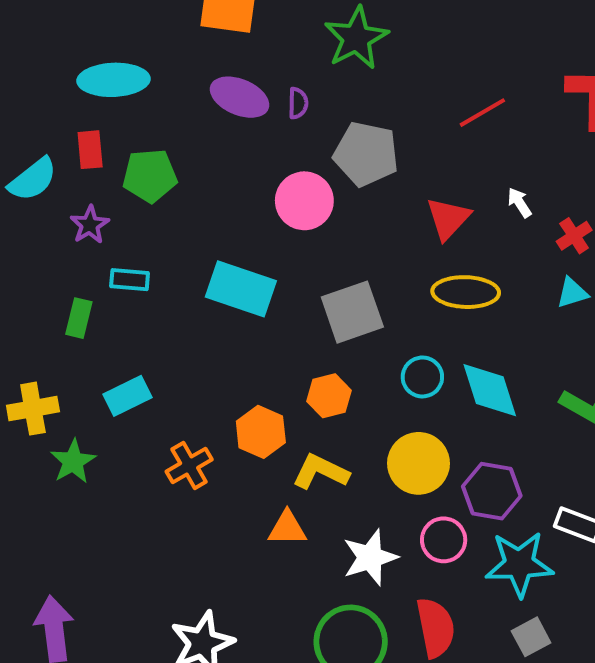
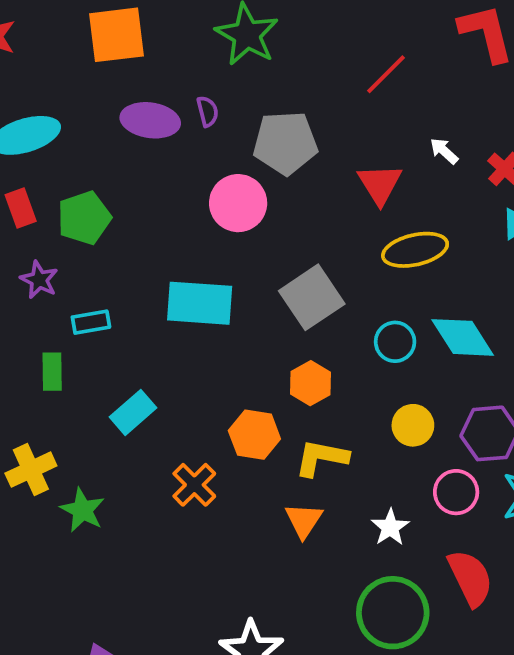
cyan rectangle: (128, 396) -> (133, 412), moved
yellow circle: (418, 463) -> (413, 425), size x0.7
orange triangle: (287, 528) -> (304, 520), turned -42
white star: (370, 557) -> (390, 527), size x0.7

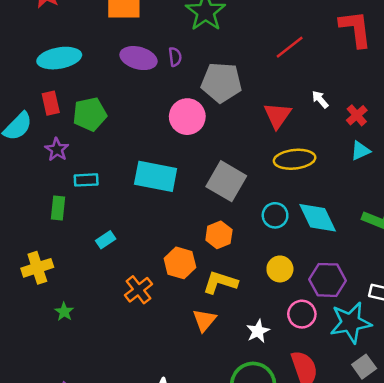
gray square: (312, 297) -> (226, 181), turned -33
cyan rectangle: (133, 412) -> (106, 240), size x0.7
green star: (83, 510) -> (64, 312), moved, size x0.7

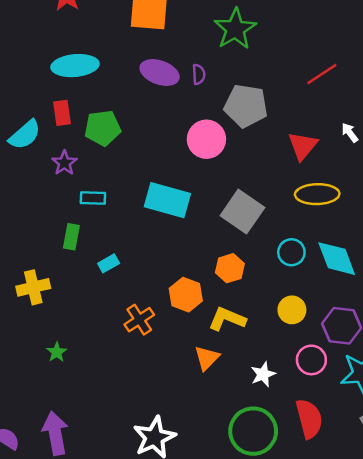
green rectangle: (58, 208) -> (71, 237), moved
green star: (64, 312) -> (57, 352), moved

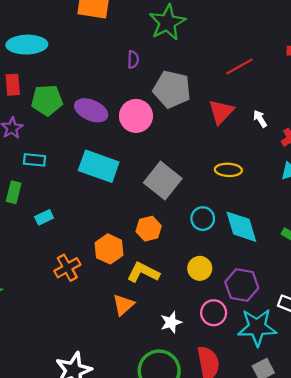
purple ellipse: (160, 73) -> (91, 110), moved
red triangle: (303, 146) -> (221, 112), moved
yellow ellipse: (317, 194) -> (228, 170), size x0.7

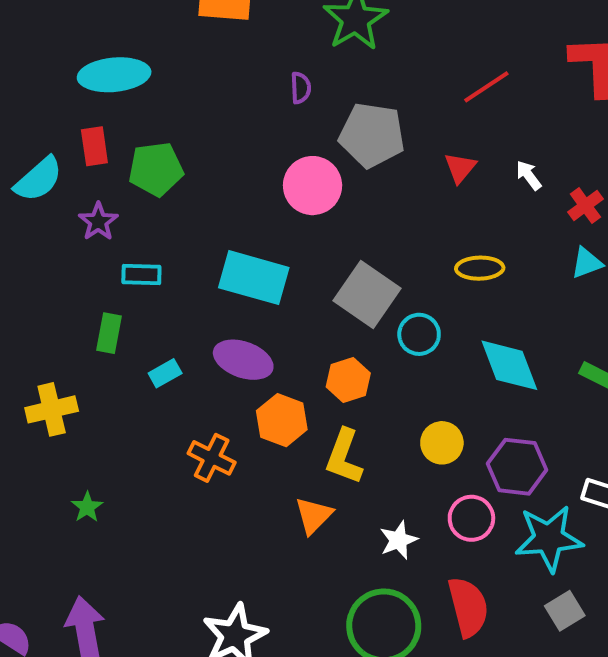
purple ellipse: (91, 110) -> (243, 360), moved
red triangle: (221, 112) -> (460, 168), size x0.7
cyan circle: (203, 219) -> (419, 334), moved
orange cross: (67, 268) -> (212, 458), turned -30
yellow L-shape: (143, 272) -> (344, 457), turned -92

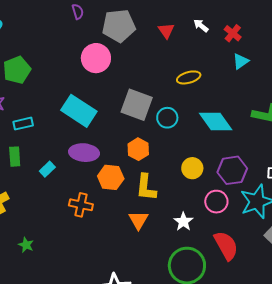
cyan rectangle: (254, 278) -> (79, 111), turned 32

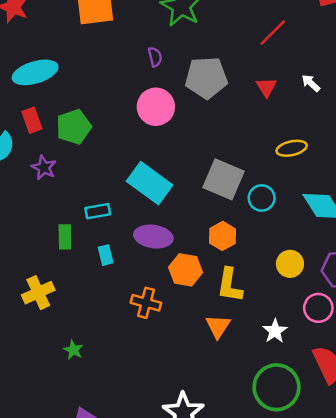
pink circle: (96, 58) -> (156, 107), moved
cyan rectangle: (23, 124) -> (98, 211), moved
cyan rectangle: (47, 169) -> (106, 255), turned -63

